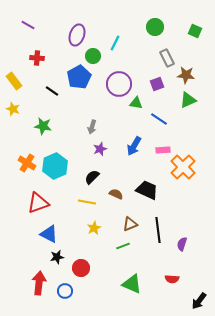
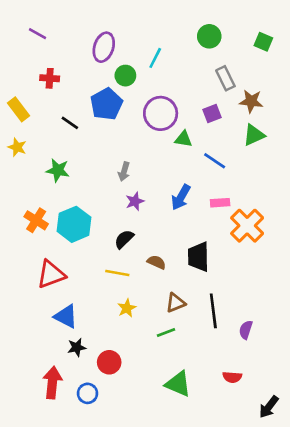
black trapezoid: (147, 190) -> (198, 257), turned -115

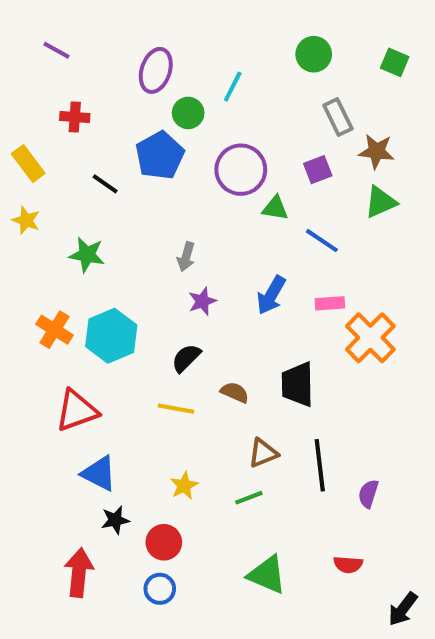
yellow star: (127, 308) -> (184, 486), moved
blue circle: (88, 393) -> (160, 589), moved

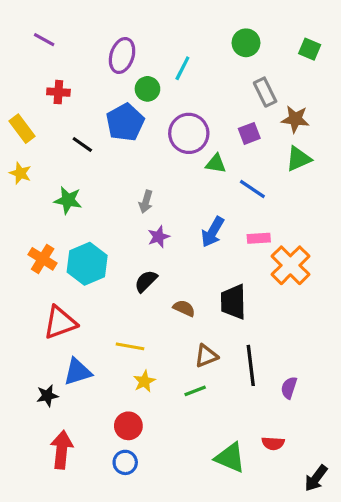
yellow line: (176, 409) -> (130, 346), moved
blue triangle: (99, 473) -> (78, 372), turned -44
black star: (115, 520) -> (47, 396), moved
green triangle: (267, 575) -> (230, 458), moved

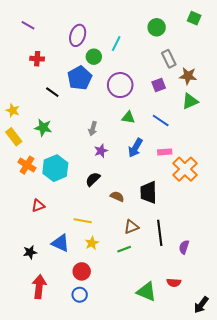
green square: (310, 49) -> (194, 18), moved
yellow rectangle: (22, 129) -> (14, 137), moved
green triangle: (216, 164) -> (128, 117), moved
red triangle: (60, 323) -> (38, 206), size x0.6
blue triangle: (78, 372) -> (60, 243), moved, turned 42

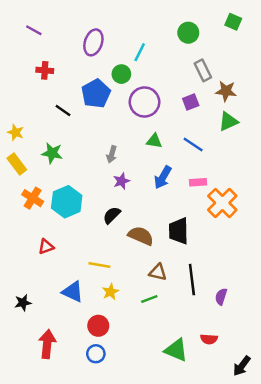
green circle: (94, 57) -> (121, 74), moved
brown semicircle: (117, 196) -> (141, 236), size x1.5
brown triangle: (131, 227) -> (158, 272), turned 35
black star: (30, 252) -> (23, 303), moved

